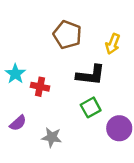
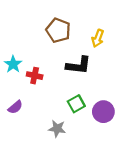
green square: (91, 107) -> (76, 104), moved
gray star: (52, 137) -> (57, 129), moved

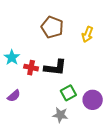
black L-shape: (79, 65) -> (55, 68), moved
gray star: (57, 129) -> (60, 115), moved

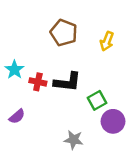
green square: (68, 93) -> (97, 100), moved

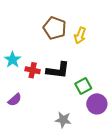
yellow arrow: (107, 41) -> (80, 35), moved

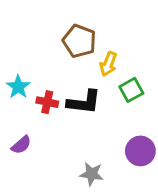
yellow arrow: (80, 35) -> (108, 64), moved
green square: (83, 86) -> (131, 90), moved

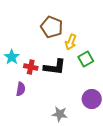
purple semicircle: (21, 145) -> (21, 89), moved, turned -40

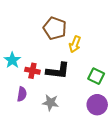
green square: (86, 59) -> (96, 76), moved, turned -35
gray star: (60, 114) -> (50, 103), moved

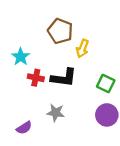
cyan star: (12, 60) -> (21, 57), moved
purple semicircle: (22, 94) -> (24, 128), moved, turned 48

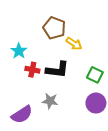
yellow arrow: (82, 49) -> (74, 44), turned -77
purple semicircle: (24, 128) -> (22, 115), size x1.5

